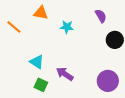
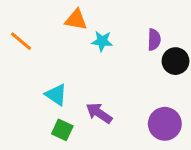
orange triangle: (41, 13) -> (76, 20), moved
purple semicircle: (101, 16) -> (154, 40), moved, turned 32

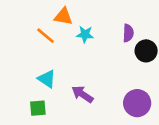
orange line: (21, 41) -> (45, 36), moved
green square: (62, 130) -> (38, 108), moved, turned -30

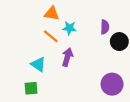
orange line: (45, 36) -> (51, 36), moved
purple arrow: (82, 94) -> (67, 57), moved, turned 72

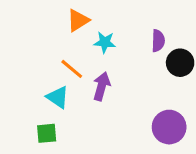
orange triangle: (52, 13) -> (78, 20), turned -42
orange line: (51, 36) -> (72, 69), moved

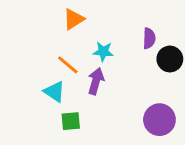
cyan star: (105, 42) -> (103, 52), moved
green square: (47, 133) -> (71, 121), moved

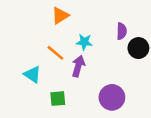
cyan triangle: (54, 92) -> (33, 75), moved
purple circle: (159, 120) -> (112, 97), moved

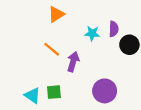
cyan star: (84, 42) -> (92, 33), moved
cyan triangle: (33, 75) -> (33, 95), moved

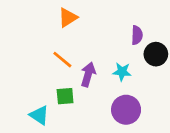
cyan star: (92, 33) -> (122, 72), moved
green square: (54, 92) -> (65, 96), moved

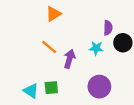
cyan star: (122, 72) -> (96, 48), moved
green square: (65, 96) -> (51, 88), moved

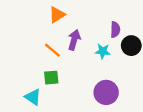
purple arrow: (69, 59) -> (74, 40), moved
green square: (51, 88) -> (51, 78), moved

